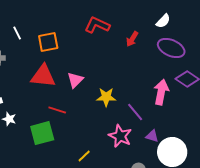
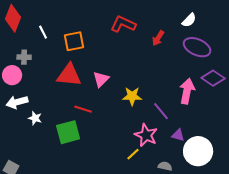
yellow line: (84, 156) -> (133, 154), moved

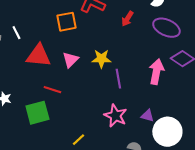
white line: (43, 32) -> (16, 33), moved
orange square: (74, 41) -> (66, 22), moved
yellow star: (132, 96) -> (101, 59), moved
purple line: (161, 111) -> (118, 79), moved, turned 30
yellow line: (133, 154) -> (78, 140), moved

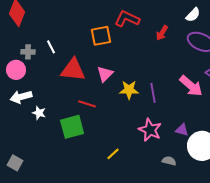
yellow star: (101, 59) -> (129, 90), moved
pink arrow: (156, 72) -> (191, 86), turned 120

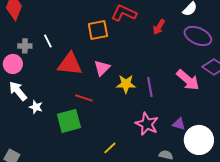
white arrow: (21, 97) -> (18, 91), turned 65

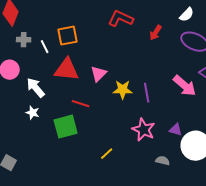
orange square: (98, 30) -> (68, 36), moved
gray cross: (25, 46) -> (24, 40), moved
white arrow: (18, 91) -> (36, 88), moved

